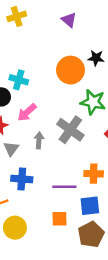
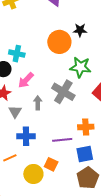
orange square: (59, 219) -> (51, 164), moved, turned 32
yellow circle: (15, 228) -> (33, 174), moved

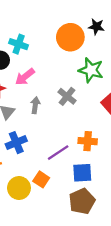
gray cross: (63, 92) -> (67, 96), size x0.7
blue cross: (26, 136) -> (16, 143), turned -30
purple line: (62, 140) -> (58, 153), turned -36

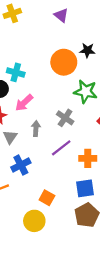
purple line: (58, 153) -> (61, 148), moved
yellow circle: (19, 188) -> (34, 221), moved

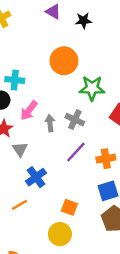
black star: (87, 50) -> (84, 21), moved
gray arrow: (36, 129) -> (50, 123), moved

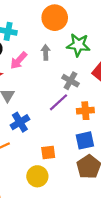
gray cross: (75, 120) -> (70, 81), moved
gray arrow: (50, 123) -> (46, 52), moved
orange square: (69, 207) -> (48, 153), turned -32

